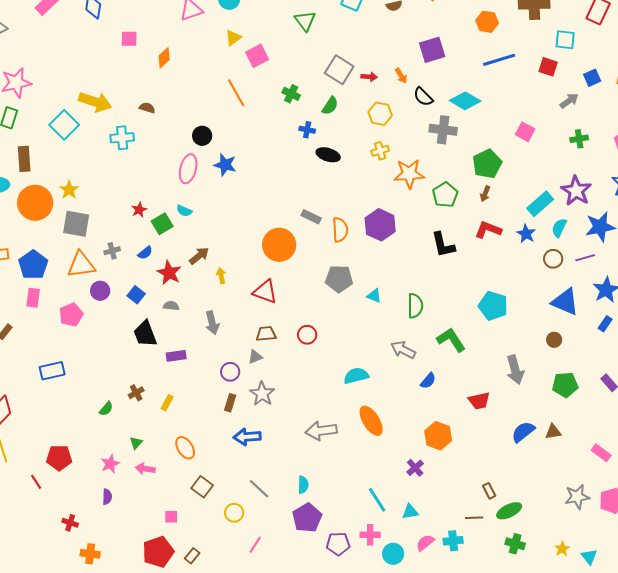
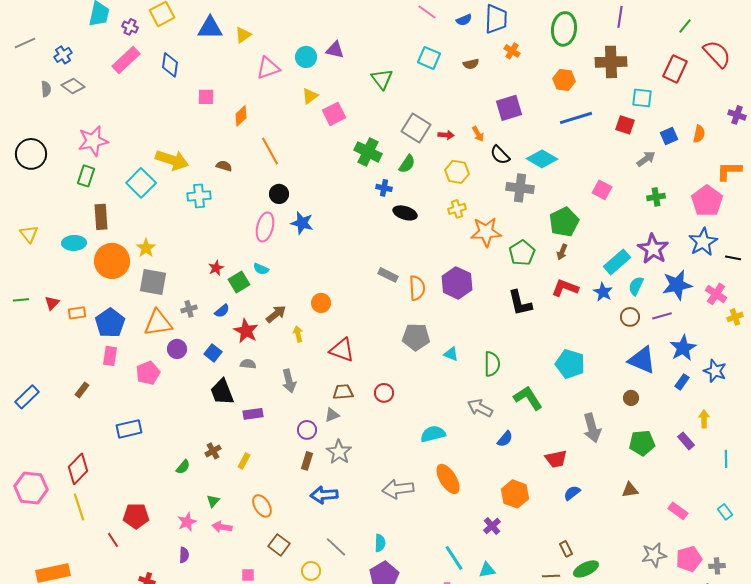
orange line: (236, 93) -> (270, 151), moved
green cross: (291, 94) -> (368, 152), size x1.5
orange circle: (279, 245) -> (321, 303), moved, size x0.6
blue semicircle: (523, 432) -> (572, 493), moved, size x0.7

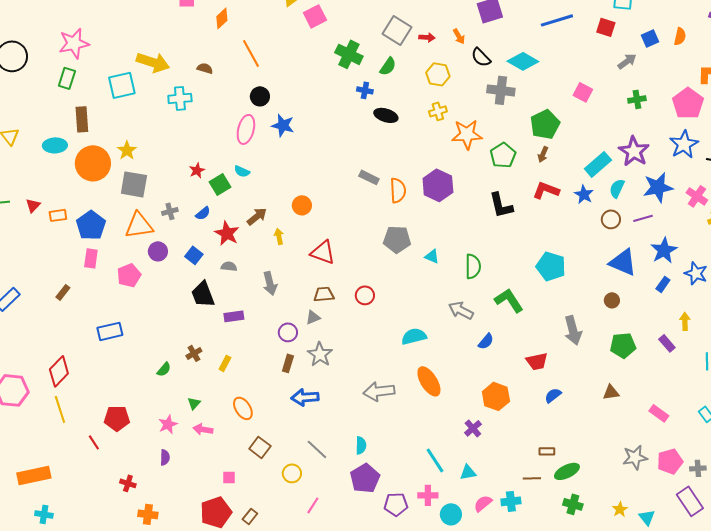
cyan square: (141, 183) -> (122, 85), turned 32
brown rectangle: (566, 549) -> (547, 451), turned -63

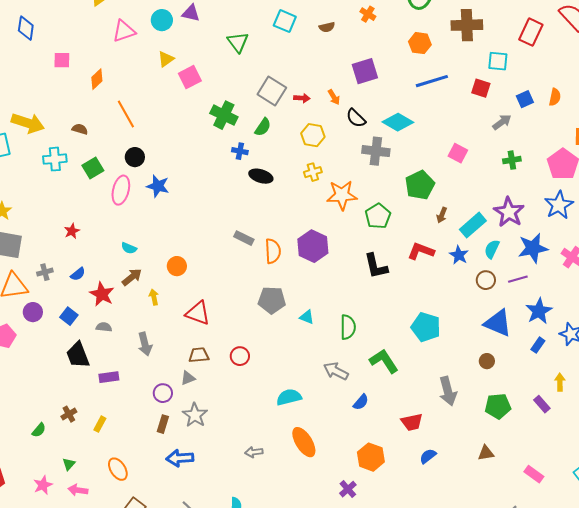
brown arrow: (543, 154) -> (442, 215), moved
cyan semicircle: (242, 171) -> (129, 248), moved
green square: (220, 184) -> (93, 168), moved
gray arrow: (379, 391) -> (254, 452), size x0.6

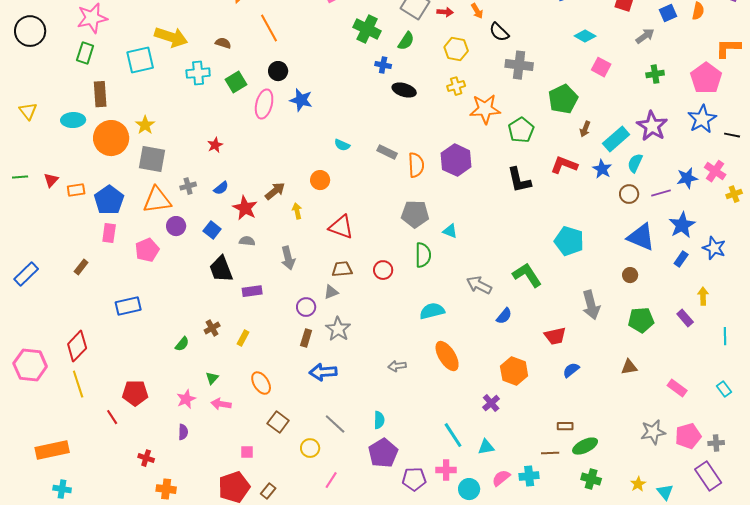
cyan diamond: (398, 122) -> (585, 36), moved, size x0.7
cyan semicircle: (129, 248) -> (342, 145), moved
blue star: (533, 248) -> (687, 178), moved, size x0.7
green semicircle: (348, 327) -> (423, 255), moved

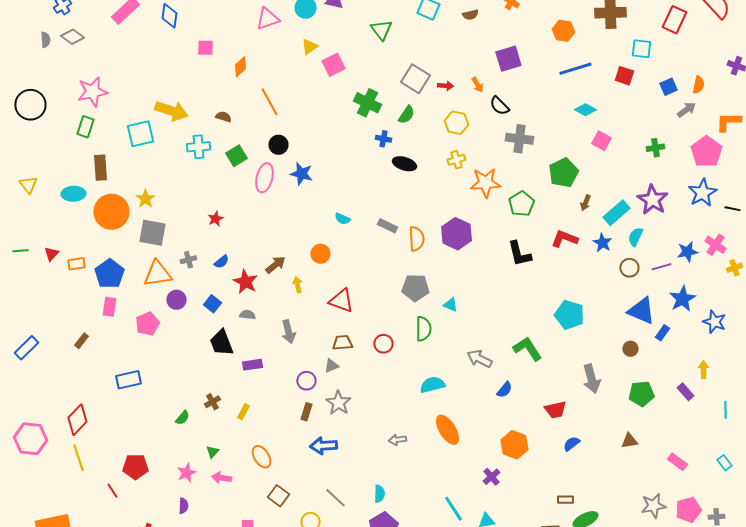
gray arrow: (645, 36) -> (686, 110), moved
blue rectangle: (681, 259) -> (662, 333), moved

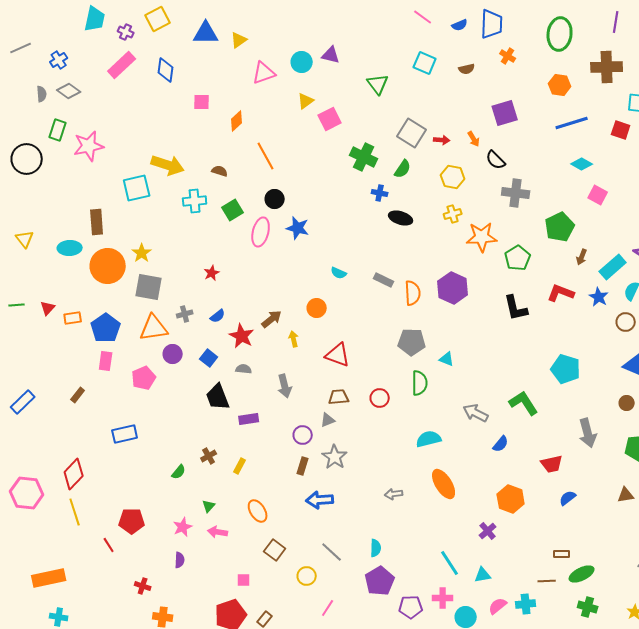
green rectangle: (85, 127) -> (58, 130), moved

